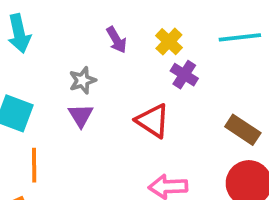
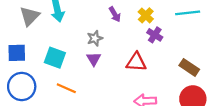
red triangle: (153, 121) -> (136, 62), turned -30
orange line: (34, 165) -> (66, 88), turned -66

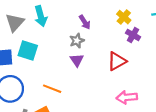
purple arrow: (115, 14) -> (85, 22), moved
cyan square: (55, 58) -> (28, 51), moved
red triangle: (136, 62) -> (117, 61), turned -30

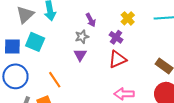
purple cross: (133, 35) -> (116, 37), moved
orange line: (52, 89) -> (55, 80), turned 30

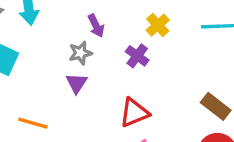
red triangle: (118, 59) -> (134, 113), moved
orange line: (55, 80) -> (33, 123), turned -42

